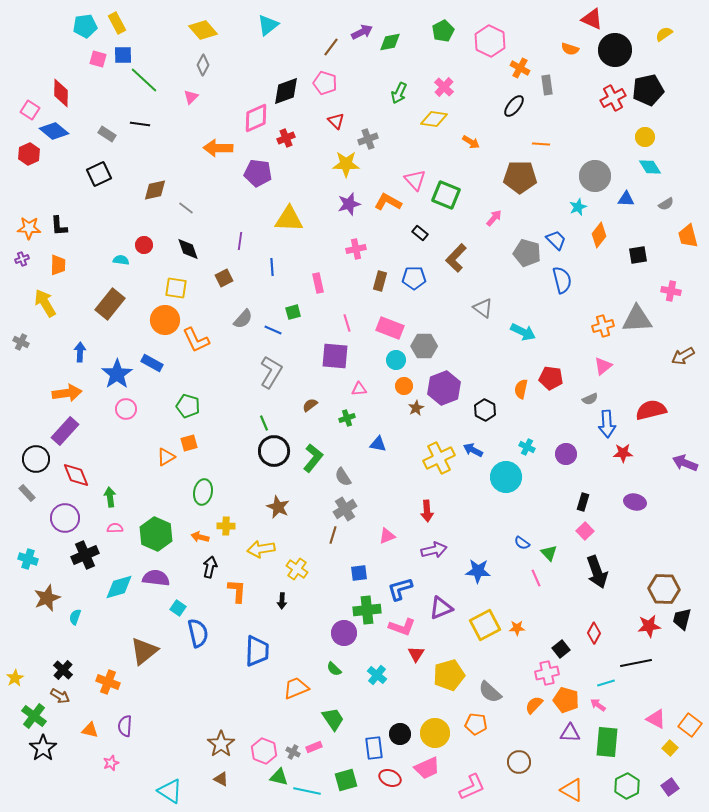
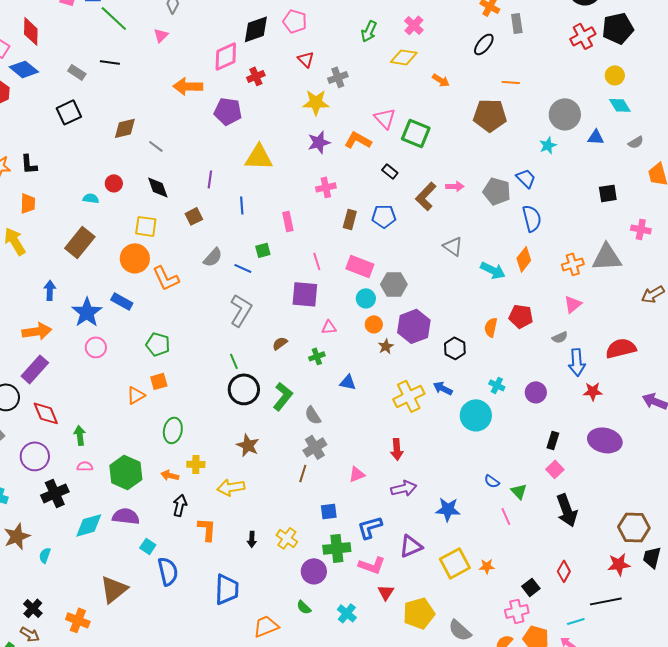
pink arrow: (494, 218) -> (455, 186), moved, turned 48
orange diamond: (599, 235) -> (524, 259), moved
purple ellipse: (635, 502) -> (605, 440), size x1.5
yellow cross: (297, 569) -> (287, 538), moved

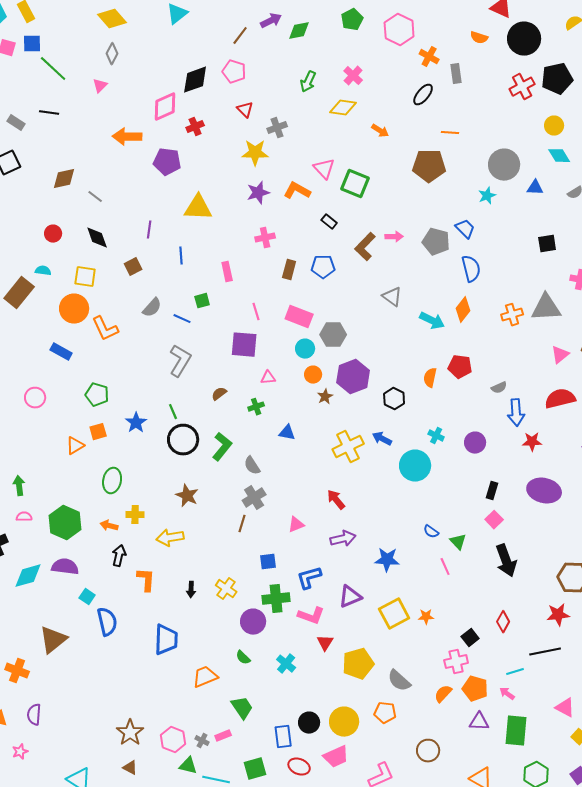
cyan semicircle: (91, 198) -> (43, 271), moved
pink triangle: (573, 304) -> (560, 355), moved
blue star: (87, 312) -> (136, 423), moved, size x0.7
red arrow: (397, 449) -> (336, 500), turned 145

